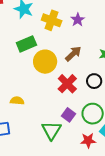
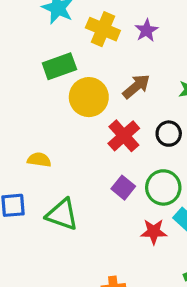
green triangle: (51, 130) -> (62, 214), moved, turned -45

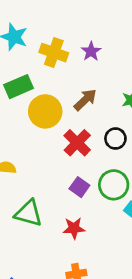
red star: (154, 232) -> (74, 228), moved

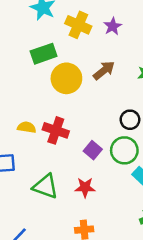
black circle: (115, 139) -> (130, 120), moved
red cross: (77, 143) -> (56, 130), moved, turned -30
green triangle: (29, 213) -> (45, 186), moved

